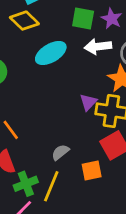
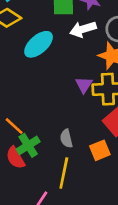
gray semicircle: (60, 152) -> (66, 138), turned -54
green cross: (26, 184) -> (28, 145), moved

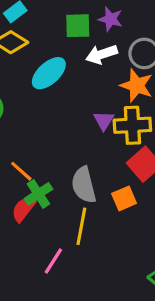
gray semicircle: (66, 138) -> (84, 185), size x1.6
red semicircle: (15, 158) -> (23, 209), turned 70

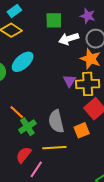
purple star: (111, 19) -> (88, 16), moved
cyan ellipse: (49, 73) -> (23, 62), moved
red semicircle: (23, 209) -> (24, 155), moved
yellow line: (81, 226) -> (54, 148), turned 75

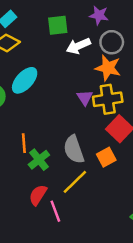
orange line: (17, 112) -> (24, 143), turned 49
yellow line: (54, 148) -> (75, 182), turned -35
pink line: (36, 169) -> (55, 211), turned -48

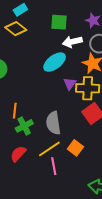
cyan ellipse: (25, 80) -> (55, 62), moved
orange square: (106, 157) -> (75, 148), moved, turned -35
pink line: (55, 211) -> (54, 166), moved

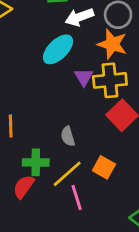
gray semicircle: (53, 123) -> (68, 136), size x0.6
green cross: (24, 126) -> (36, 162), moved, turned 36

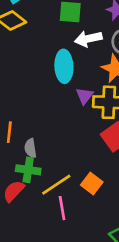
cyan ellipse: (58, 49) -> (64, 66), turned -56
gray semicircle: (68, 136) -> (30, 148), moved

